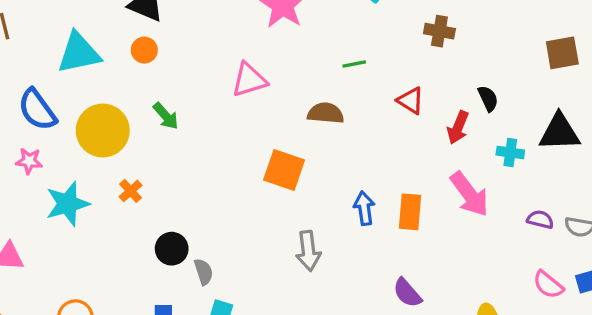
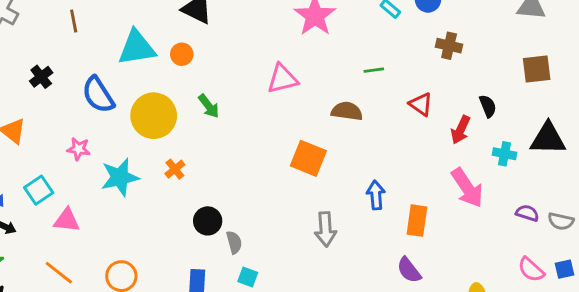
orange circle: (144, 50) -> (182, 54), moved
brown square: (562, 53) -> (537, 69), moved
pink star: (29, 161) -> (79, 149), moved
orange rectangle: (410, 212) -> (417, 221), moved

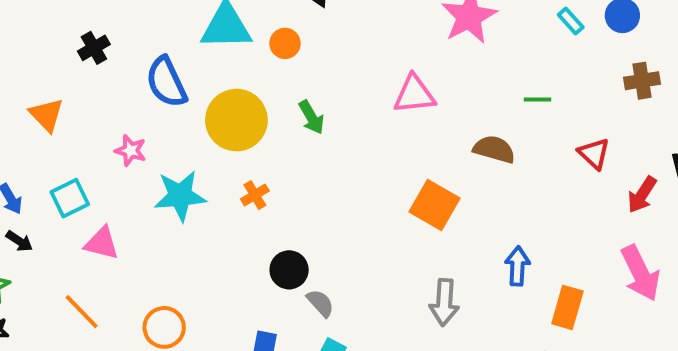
brown cross: (449, 46) -> (642, 81), turned -30
gray semicircle: (234, 242) -> (320, 303), turned -35

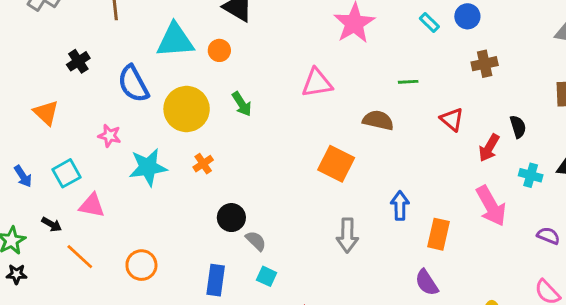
black arrow: (19, 241) -> (52, 224), moved

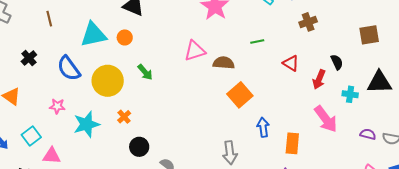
brown semicircle: (378, 120) -> (224, 63), moved
orange square: (336, 164) -> (240, 95), moved, turned 30
black circle: (231, 218) -> (139, 147), moved

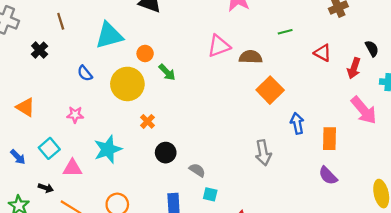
orange circle: (125, 37) -> (145, 53), moved
black cross: (29, 58) -> (40, 50), moved
blue semicircle: (69, 68) -> (85, 73), size x0.6
cyan star: (87, 124) -> (108, 149), moved

